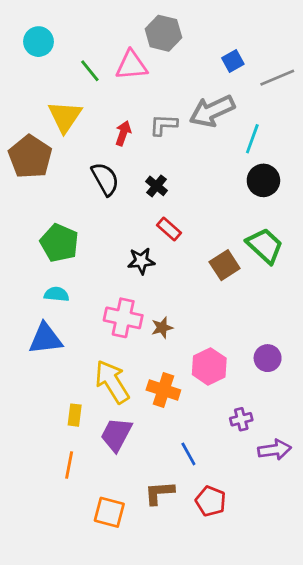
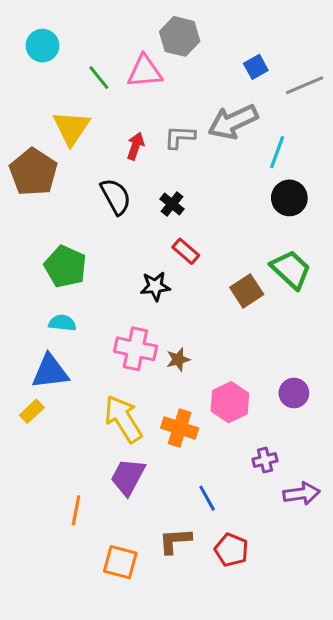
yellow rectangle: (75, 415) -> (32, 411), moved, turned 40

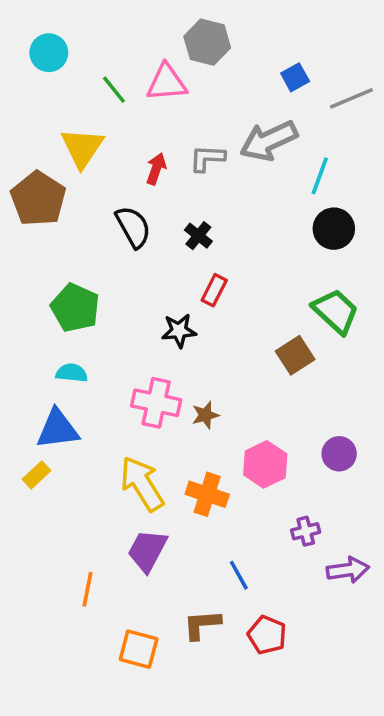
red rectangle: (186, 251) -> (214, 290), turned 76
brown square: (247, 291) -> (295, 355), moved

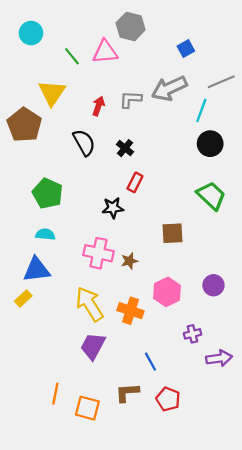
gray line: (351, 98) -> (221, 82), moved
brown square: (295, 355) -> (173, 233), moved, turned 30
orange line: (88, 589) -> (55, 394), moved

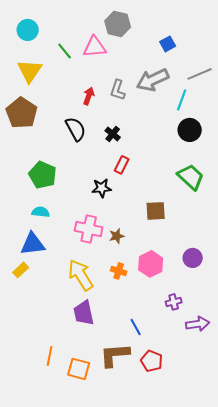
yellow triangle: (52, 93) -> (30, 71), moved
gray L-shape: (131, 99) -> (118, 90), turned -75
orange cross: (131, 311) -> (119, 271), moved, size x0.7
purple trapezoid: (93, 346) -> (84, 313), turned -40
brown L-shape: (127, 393) -> (115, 355), size x1.4

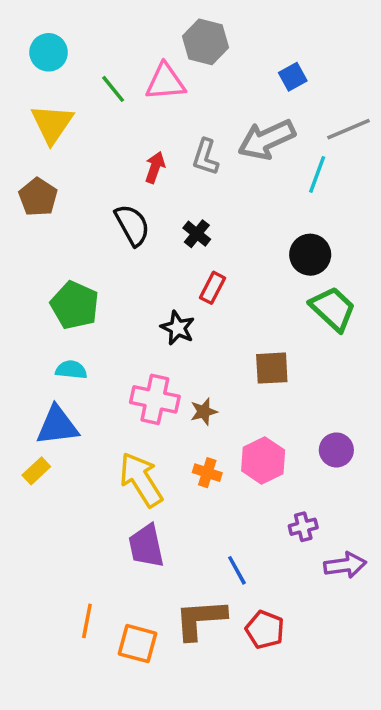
brown pentagon: (22, 113) -> (38, 197), size x0.7
black circle: (190, 130) -> (310, 255), moved
black star: (102, 188) -> (178, 328), turned 30

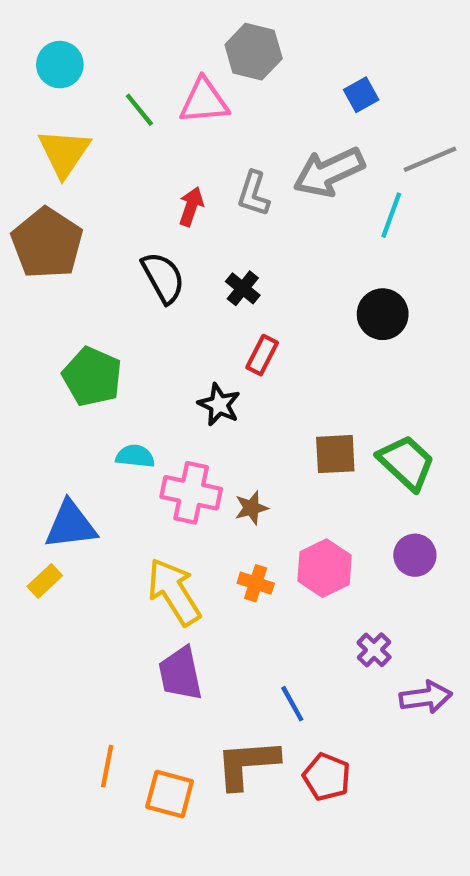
brown pentagon: (38, 197) -> (47, 243), size x1.5
green trapezoid: (333, 309) -> (406, 463), moved
cyan semicircle: (71, 370) -> (135, 456), moved
purple cross: (303, 527) -> (374, 650), turned -32

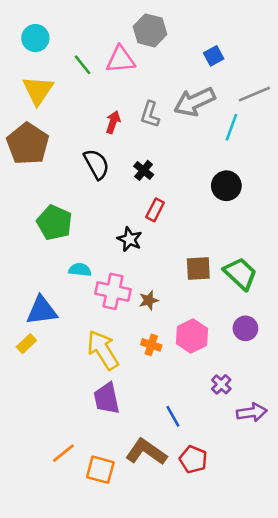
brown L-shape: (247, 764) -> (146, 452), turned 39
orange line: (107, 766) -> (63, 453), turned 40

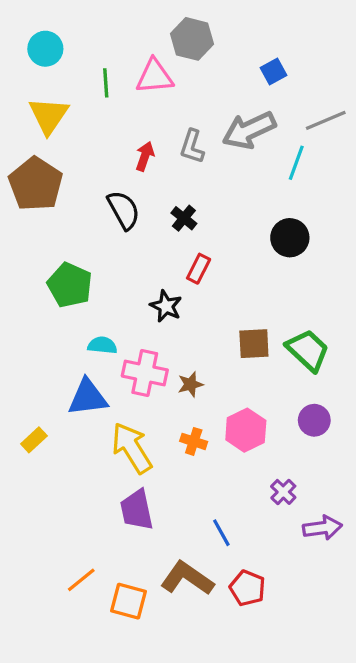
green line: (82, 65) -> (106, 83), turned 35
blue triangle: (42, 311) -> (88, 397), moved

